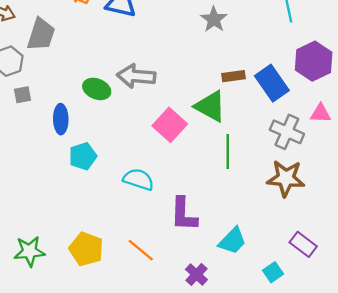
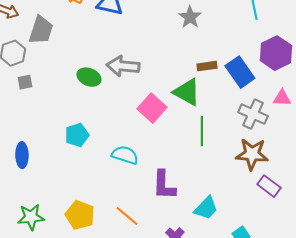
blue ellipse: (61, 119) -> (22, 155), moved
purple rectangle: (303, 244) -> (269, 186), moved

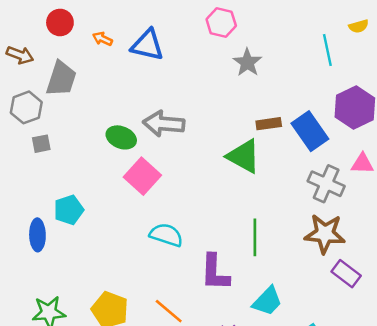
pink square: (152, 108) -> (142, 176), moved
green line: (202, 131) -> (255, 237), moved
cyan pentagon: (77, 135) -> (69, 210), moved

